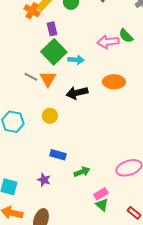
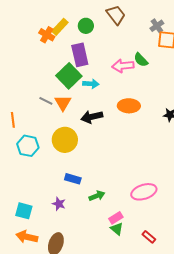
purple rectangle: (52, 29) -> (80, 55), moved, size x1.6
yellow circle: (50, 116) -> (65, 140), size x1.6

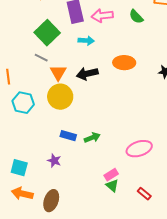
pink arrow: (123, 66) -> (102, 16), moved
green square: (69, 76) -> (47, 33), moved
orange triangle: (63, 103) -> (58, 73), moved
green arrow: (97, 196) -> (92, 138), moved

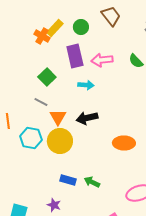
green square: (47, 33) -> (47, 77), size x0.7
orange ellipse: (124, 63) -> (124, 143), moved
cyan hexagon: (23, 103) -> (31, 138), moved
green arrow: (92, 138) -> (92, 182), turned -133

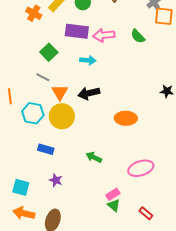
orange cross: (42, 36) -> (34, 13), moved
purple rectangle: (75, 56) -> (77, 31), turned -70
blue rectangle: (68, 180) -> (46, 149), moved

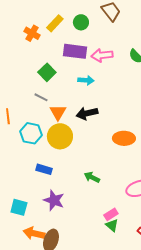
purple star: (56, 180) -> (54, 200), size x1.5
orange arrow: (24, 213) -> (34, 233), moved

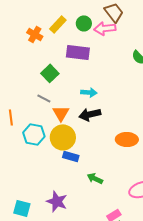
pink arrow: (102, 55) -> (105, 28), moved
cyan arrow: (86, 80) -> (89, 92), moved
blue rectangle: (44, 169) -> (71, 156), moved

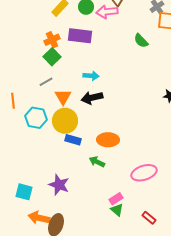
orange cross: (35, 34) -> (52, 40), moved, turned 35
gray line: (44, 98) -> (46, 82), turned -56
orange ellipse: (127, 139) -> (108, 140), moved

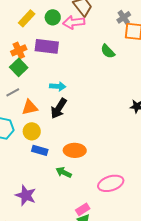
orange triangle: (63, 97) -> (30, 107), turned 48
black arrow: (92, 98) -> (59, 108), turned -45
yellow circle: (65, 121) -> (32, 131), size x0.7

